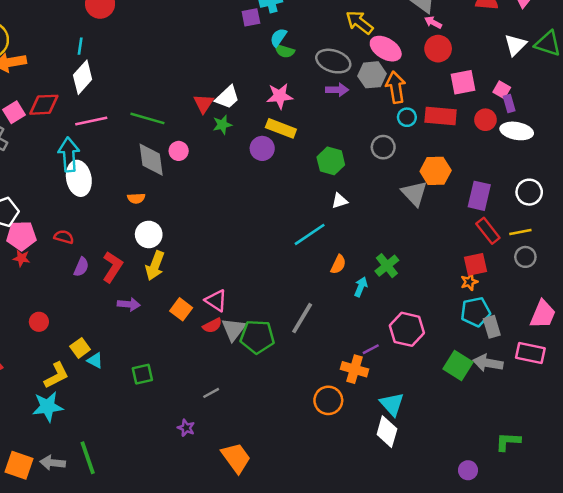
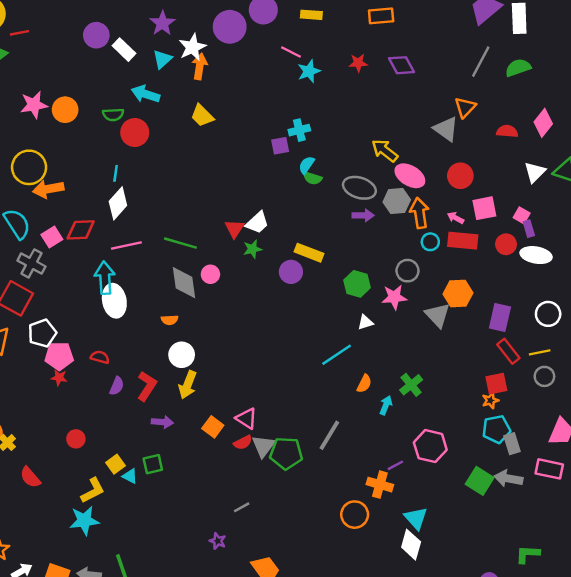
pink arrow: (433, 22) -> (456, 218), moved
pink star: (280, 96) -> (394, 297), moved
green square: (142, 374) -> (153, 464), moved

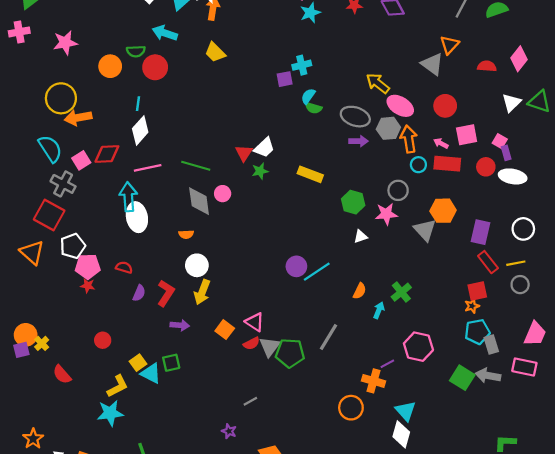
orange circle: (65, 110) -> (110, 66), moved
purple circle: (291, 272) -> (296, 266), moved
cyan line: (337, 355) -> (317, 272), moved
cyan triangle: (130, 476) -> (151, 373), size x1.5

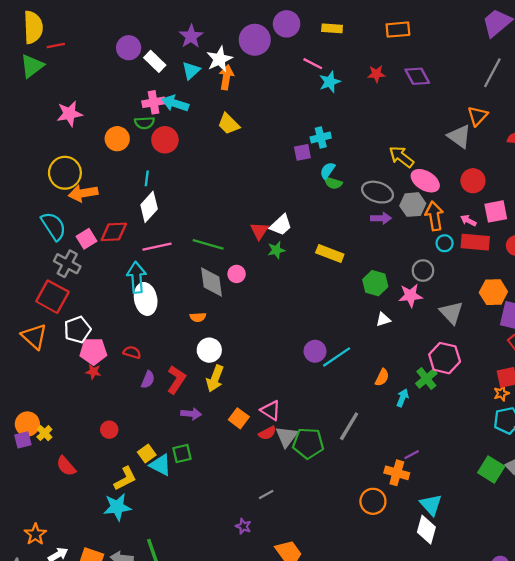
pink cross: (19, 32) -> (154, 102), moved
orange hexagon: (443, 211) -> (493, 292), moved
pink hexagon: (418, 347) -> (445, 358), moved

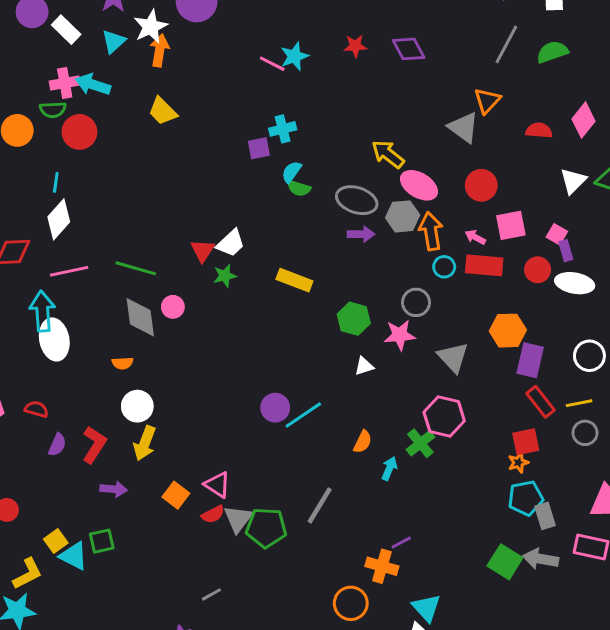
pink line: (313, 64) -> (272, 64), moved

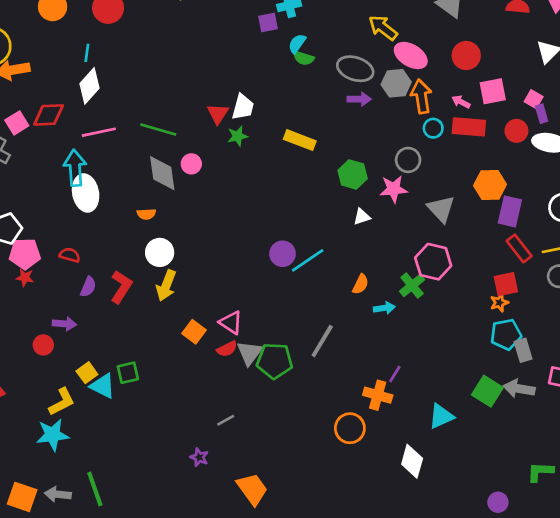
white trapezoid: (231, 243) -> (243, 107), turned -32
cyan arrow: (389, 468) -> (384, 308), turned 60
purple arrow: (114, 489) -> (64, 324), moved
purple line: (401, 543) -> (395, 374), turned -30
cyan triangle: (426, 608) -> (441, 416), moved, turned 48

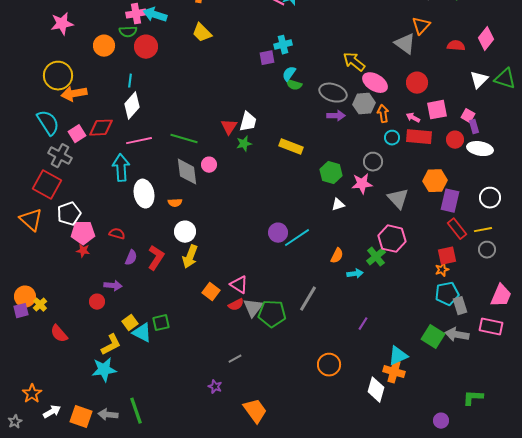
orange arrow: (421, 96) -> (383, 114), size x0.7
white ellipse: (86, 193) -> (144, 194), moved
orange cross: (378, 395) -> (394, 372), moved

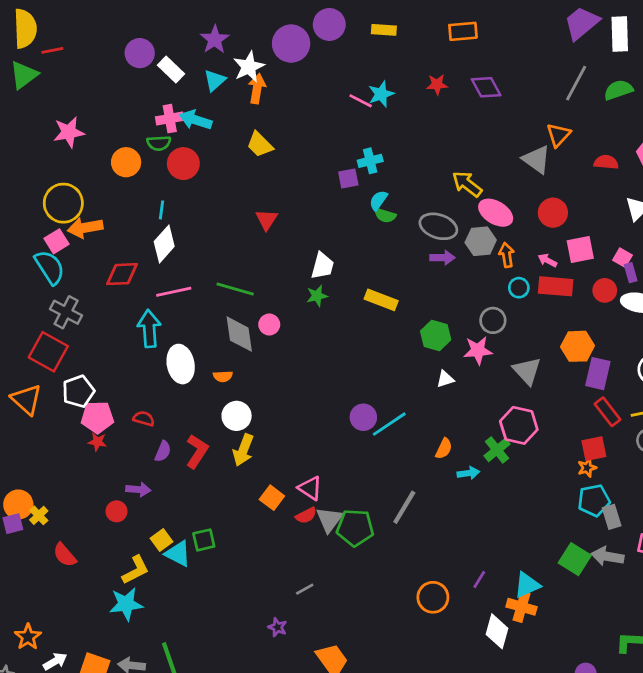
red triangle: (229, 127) -> (267, 219), moved
pink square: (77, 134) -> (57, 241), moved
purple line: (363, 324) -> (479, 580), moved

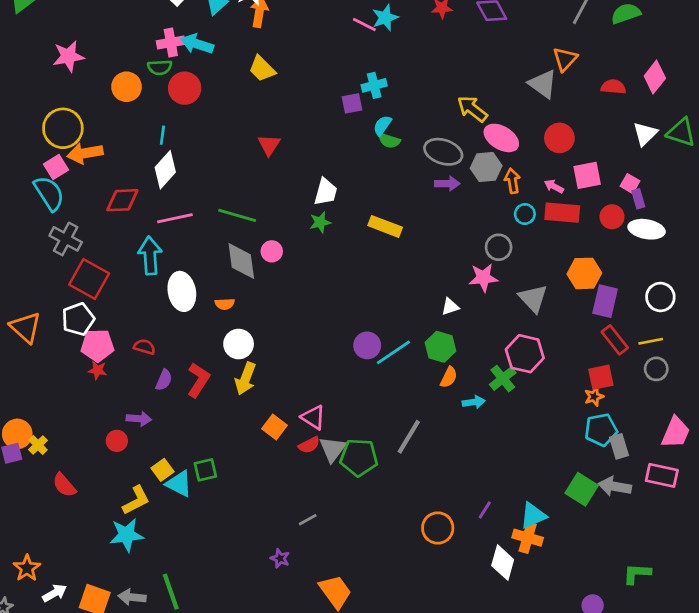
green hexagon: (436, 335) -> (440, 347), moved
red square: (48, 352) -> (89, 279), moved

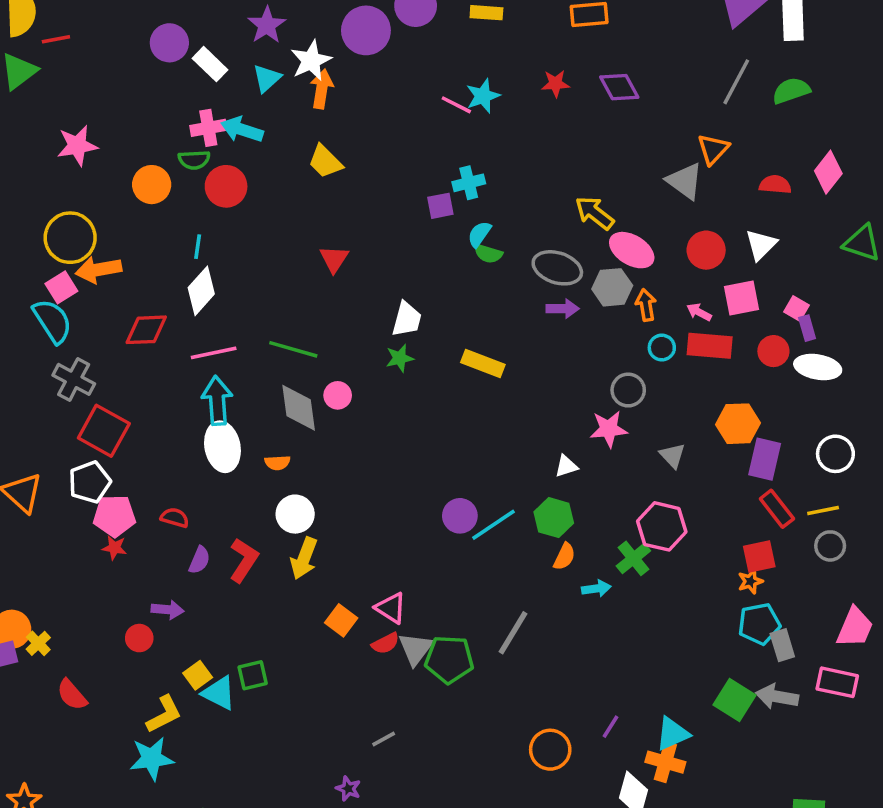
white triangle: (645, 134) -> (761, 245), moved
cyan arrow: (150, 256) -> (217, 401), moved
gray triangle: (533, 298) -> (672, 456), size x0.7

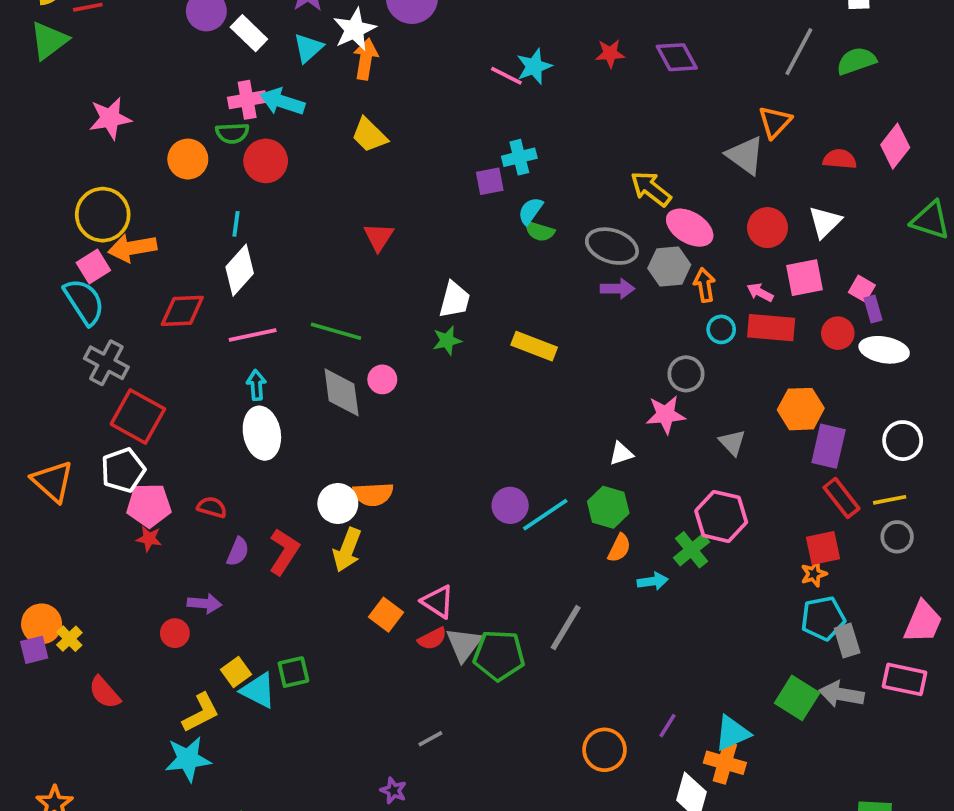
cyan arrow: (217, 401) -> (256, 385), size x0.6
orange semicircle: (277, 463) -> (373, 494), moved, size x1.5

